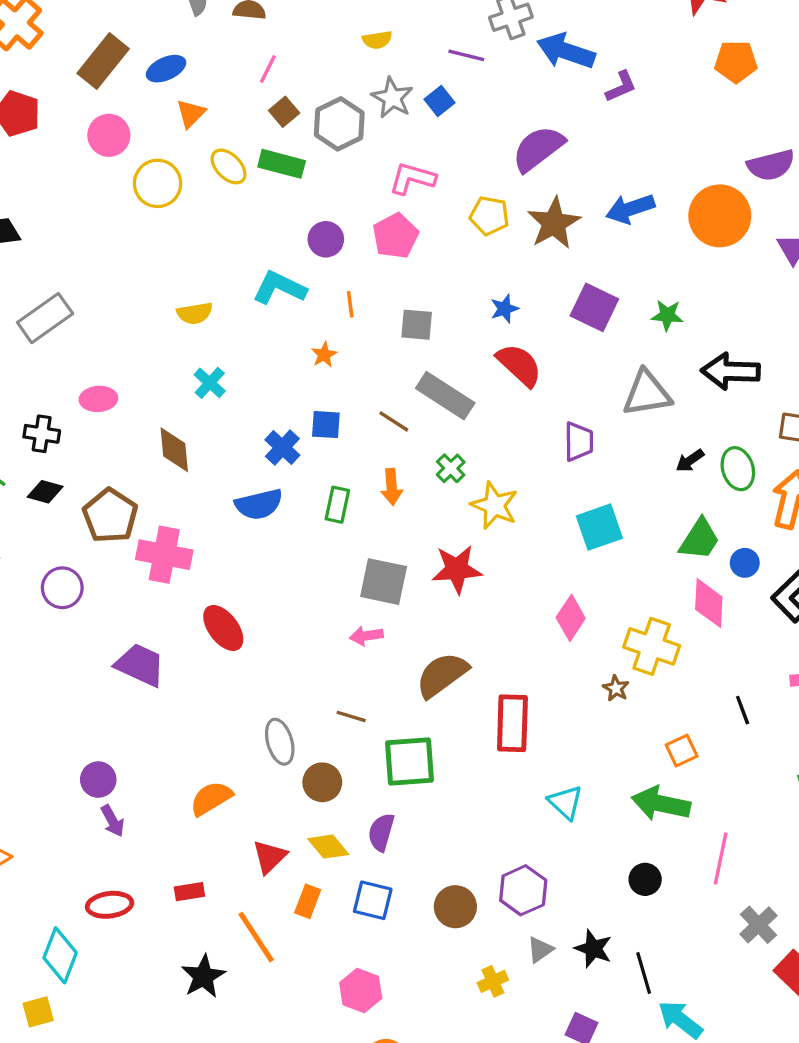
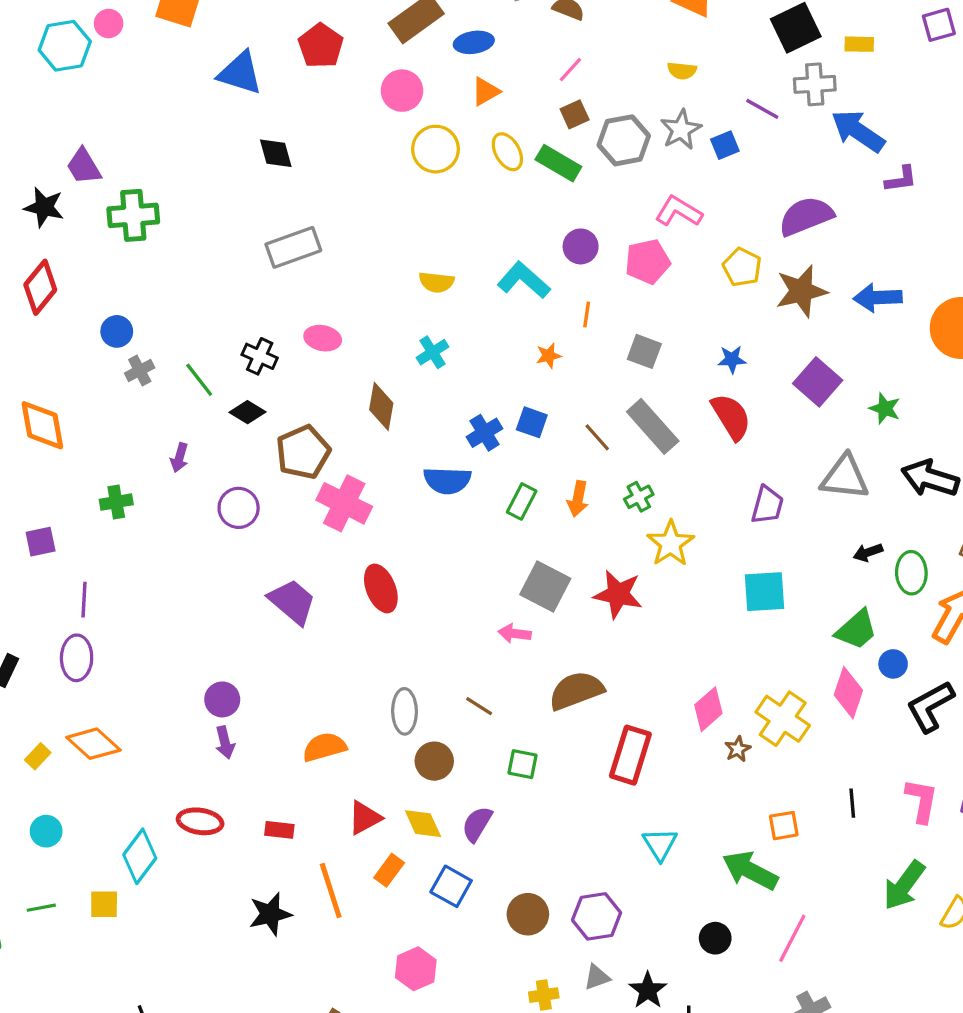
pink diamond: (571, 618) -> (708, 709), moved
green square: (409, 761) -> (522, 764), size x0.6

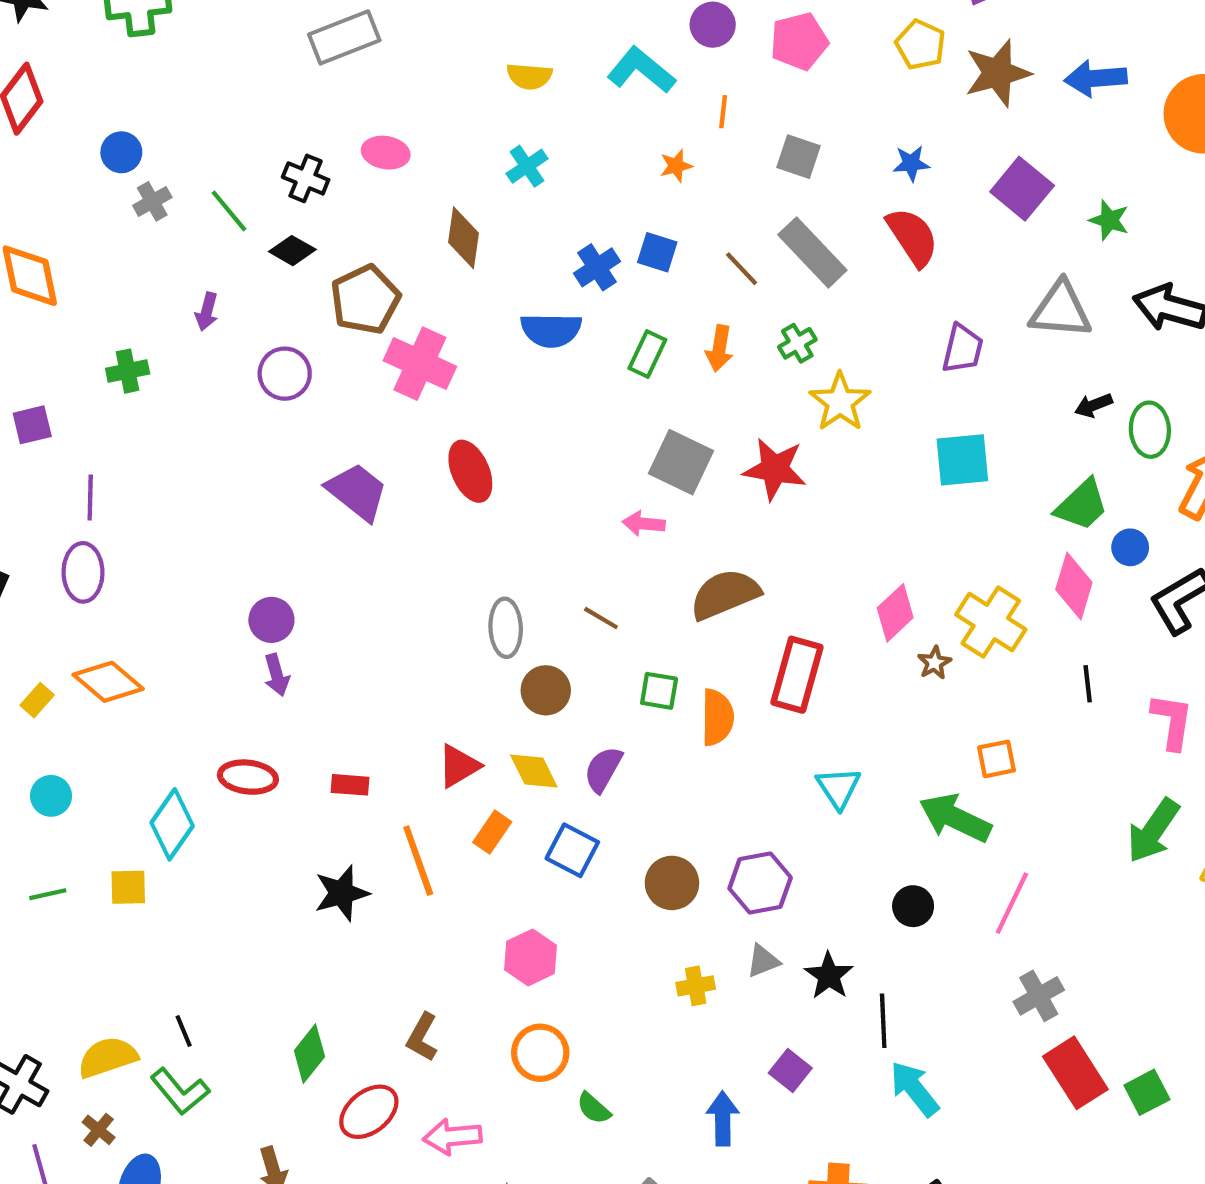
orange semicircle: (324, 747) -> (717, 717), moved, turned 108
black line: (852, 803) -> (1088, 684), moved

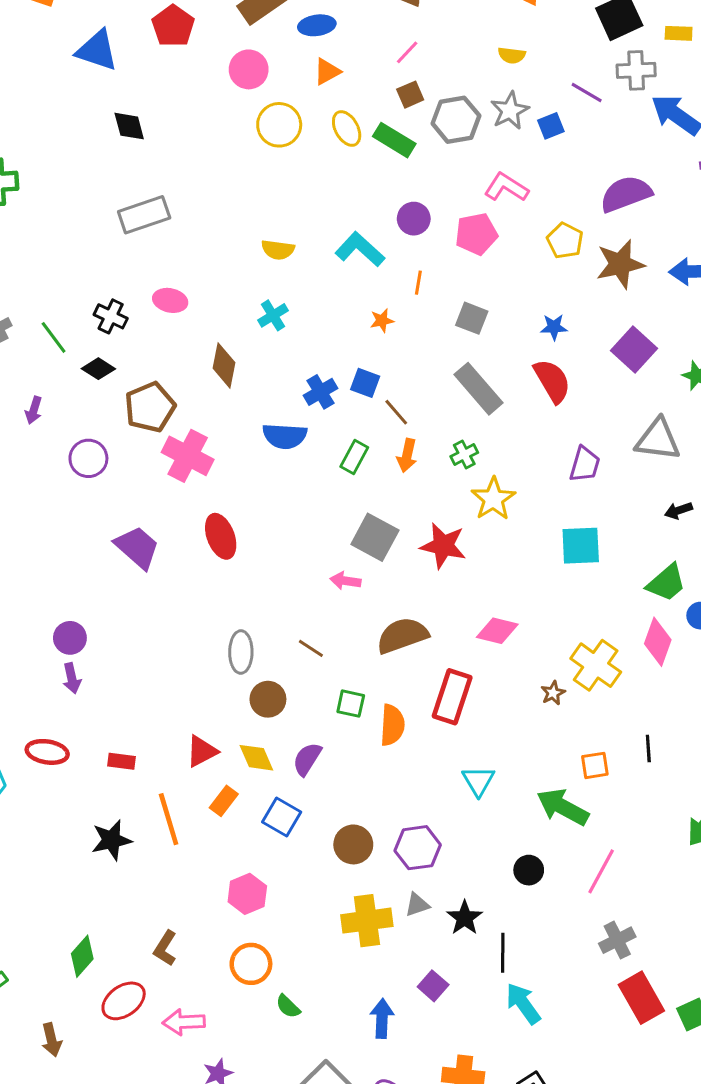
brown line: (742, 269) -> (396, 412), moved
pink diamond: (895, 613) -> (497, 631), moved, turned 54
black line: (1088, 684) -> (648, 749), moved
yellow cross: (696, 986) -> (367, 921), size x1.8

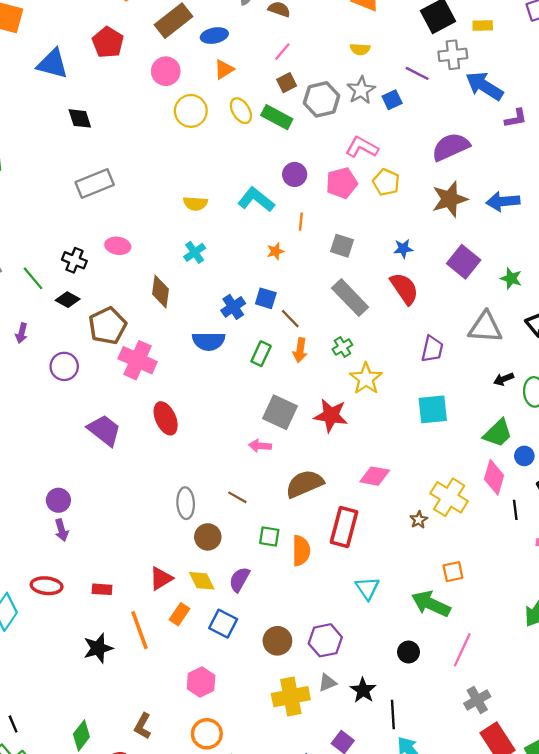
yellow pentagon: (565, 241) -> (386, 182), moved
black line: (648, 749) -> (515, 510), moved

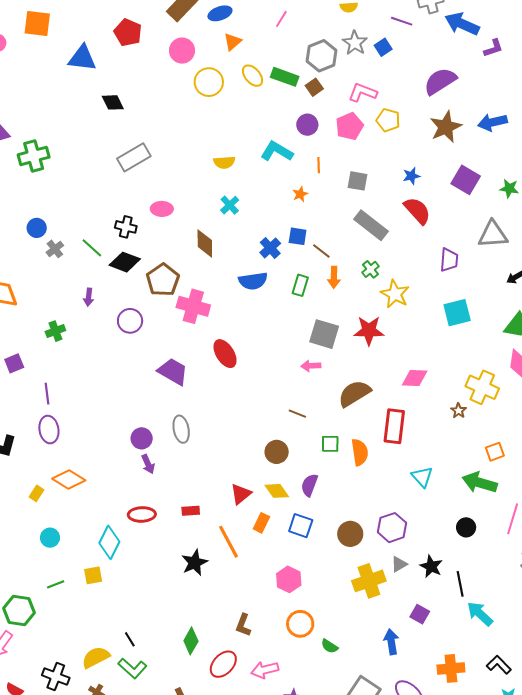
brown square: (287, 83) -> (314, 87), moved
black diamond: (68, 300) -> (125, 262), size x1.4
gray ellipse: (186, 503) -> (181, 429), moved

